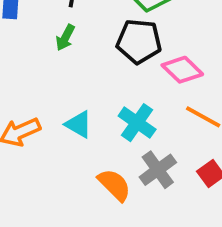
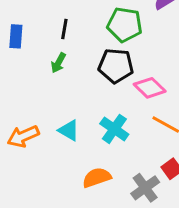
gray cross: (158, 170) -> (145, 188), moved
orange semicircle: (114, 185) -> (97, 177), turned -64

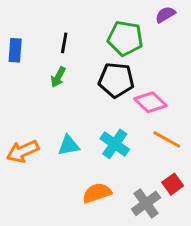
cyan triangle: (69, 130) -> (69, 145), turned -40

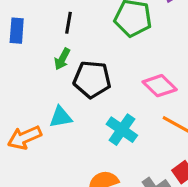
black pentagon: (116, 80) -> (92, 79), moved
cyan triangle: (69, 145) -> (61, 117), moved

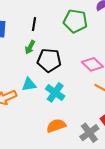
cyan cross: (122, 130) -> (55, 92), moved

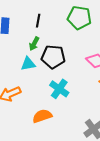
cyan triangle: (29, 84) -> (28, 64), moved
orange semicircle: (56, 126) -> (42, 116), moved

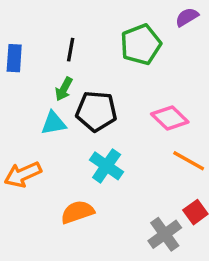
green pentagon: (79, 18) -> (141, 44), turned -30

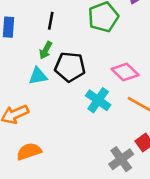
cyan cross: (107, 166) -> (98, 100), moved
orange semicircle: (77, 212) -> (29, 151), moved

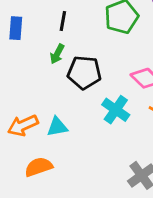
cyan triangle: (38, 76) -> (57, 127), moved

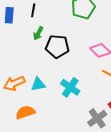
black line: (63, 21) -> (33, 10), moved
cyan cross: (116, 110) -> (70, 87), moved

